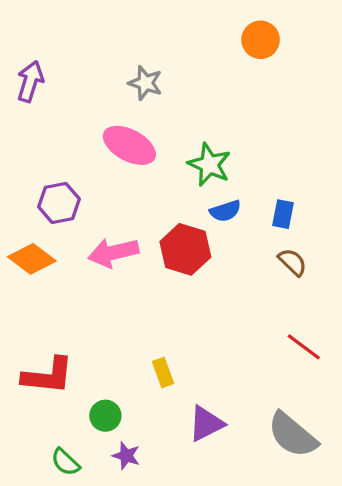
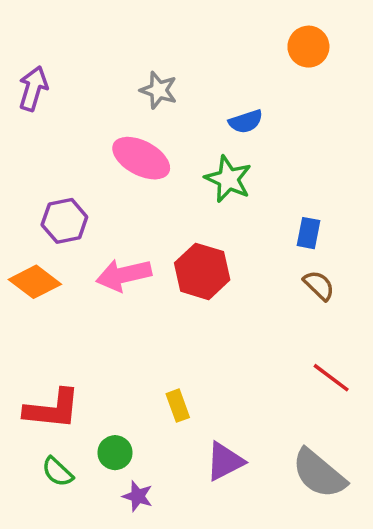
orange circle: (261, 40) -> (308, 47), moved
blue semicircle: (225, 211) -> (246, 122), moved
green semicircle: (65, 462) -> (58, 472), moved

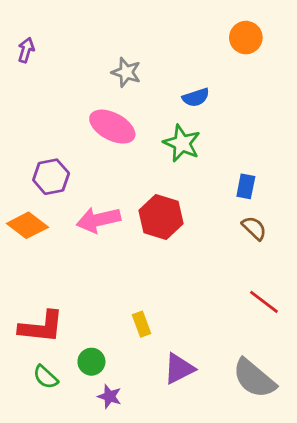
purple arrow: (33, 88) -> (26, 50), moved, size x0.7

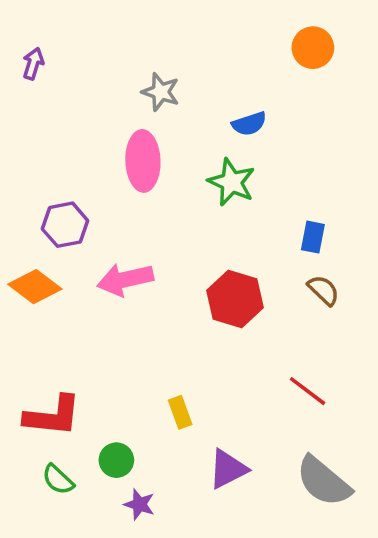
pink ellipse: (112, 127) -> (143, 161), turned 60
red hexagon: (161, 217) -> (235, 299), moved
red line: (264, 302) -> (308, 391), moved

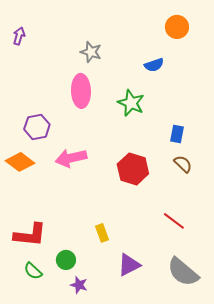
blue semicircle: (249, 124) -> (154, 65), moved

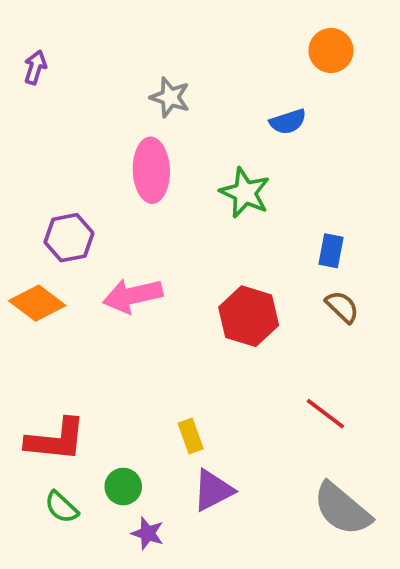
purple triangle: (129, 265) -> (213, 490), moved

